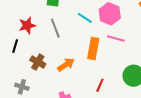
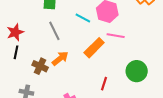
red star: (27, 25) -> (15, 32), moved
orange rectangle: (93, 48) -> (94, 48), turned 40
orange arrow: (66, 65) -> (60, 58), moved

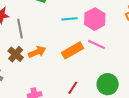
cyan line: (83, 18) -> (70, 19), turned -49
gray line: (54, 31) -> (20, 29), moved

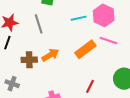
gray line: (20, 29) -> (39, 24), moved
brown cross: (16, 54) -> (29, 60), turned -35

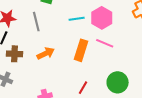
orange rectangle: (85, 49) -> (81, 50), turned -40
brown cross: (29, 60) -> (15, 54), moved

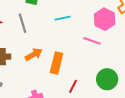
pink hexagon: (102, 18) -> (105, 19), moved
orange rectangle: (81, 50) -> (56, 63), moved

